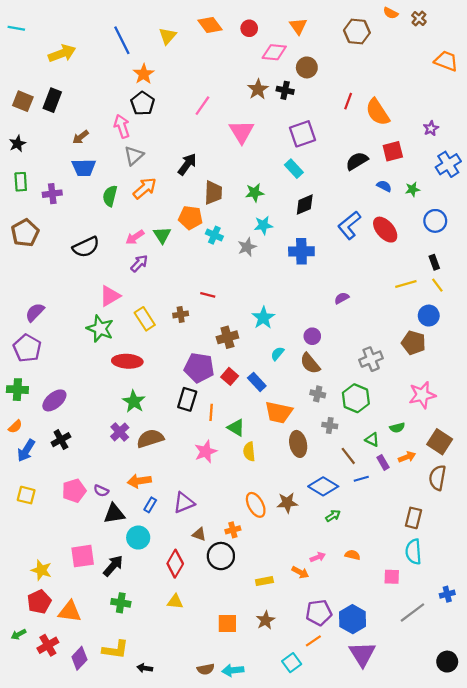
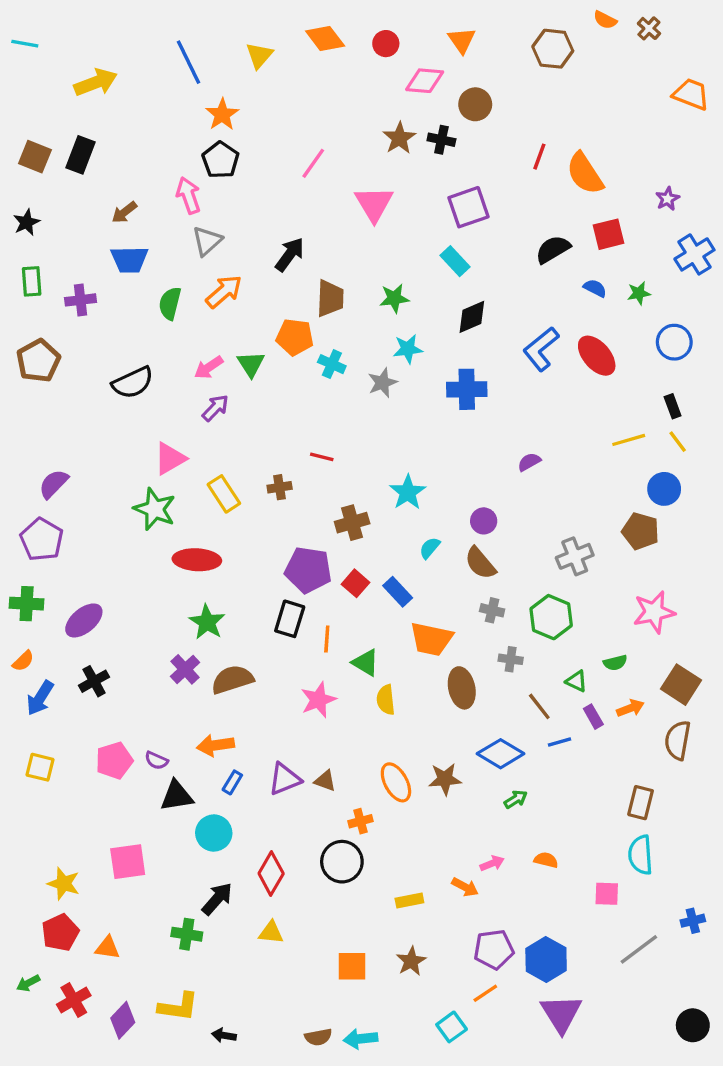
brown triangle: (199, 534) -> (325, 781), moved
black arrow: (113, 566) -> (217, 899), moved
orange triangle: (70, 612) -> (107, 948), size x0.7

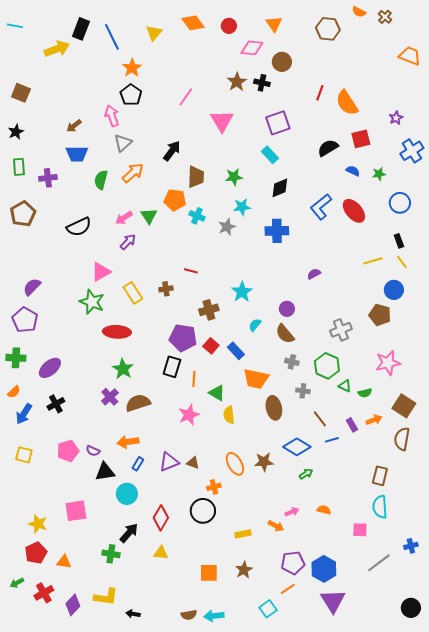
black rectangle: (80, 155) -> (81, 29), moved
green triangle: (576, 681) -> (345, 386), moved

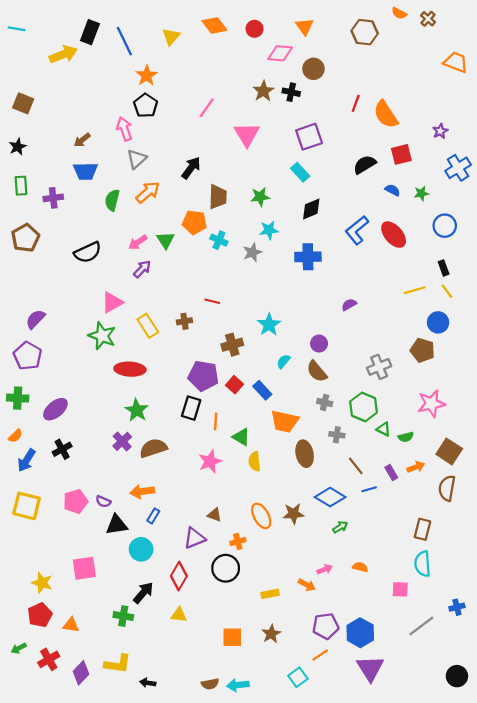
yellow square: (24, 455) -> (27, 506), size x1.5
purple triangle: (169, 462) -> (194, 538), moved

